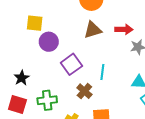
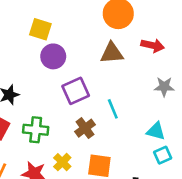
red arrow: (124, 29) -> (153, 45), moved
cyan line: (102, 72) -> (113, 109), turned -42

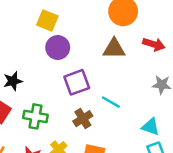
cyan line: (113, 109) -> (111, 102), turned -42

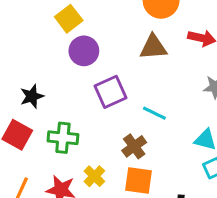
yellow square: (47, 21) -> (69, 19), turned 35
brown cross: (83, 119) -> (134, 146), moved

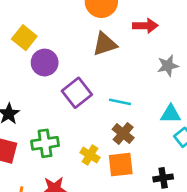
brown cross: (134, 146) -> (123, 133), moved
yellow cross: (94, 176) -> (90, 155), moved

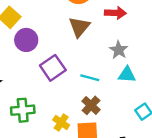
brown triangle: (105, 44) -> (79, 27), turned -35
gray star: (168, 66) -> (119, 50), moved, turned -30
cyan triangle: (171, 114) -> (127, 75), moved

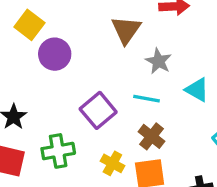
gray star: (119, 50) -> (158, 61), moved
purple square: (53, 68) -> (98, 110), moved
cyan triangle: (127, 75) -> (197, 90), turned 30

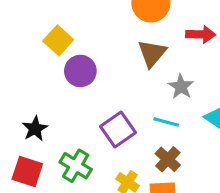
green cross: (58, 151) -> (76, 166), turned 36

